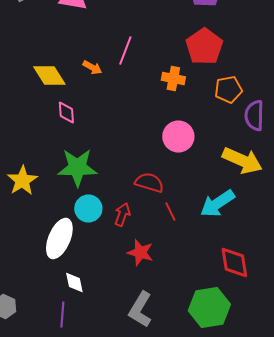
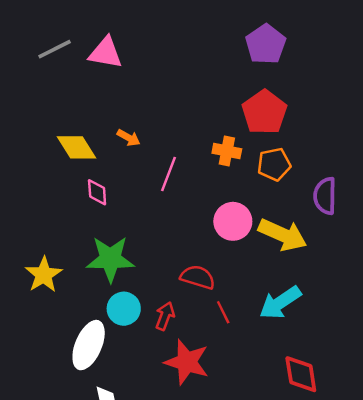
pink line: (125, 50) -> (169, 174), moved
orange pentagon: (228, 90) -> (274, 164), moved
yellow arrow: (242, 160) -> (283, 235), moved
red star: (140, 252) -> (187, 362), size x1.4

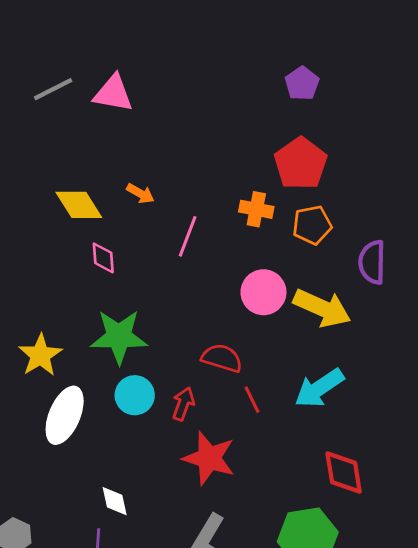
purple pentagon: (266, 44) -> (302, 83), size x0.7
white ellipse: (89, 345) -> (65, 415), moved

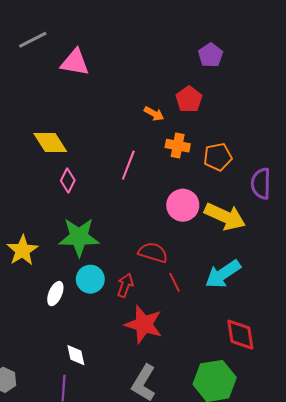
gray line: (53, 89) -> (33, 40), moved
red pentagon: (301, 163) -> (189, 99), moved, size x0.7
orange arrow: (140, 194) -> (154, 114), moved
pink diamond: (103, 258) -> (68, 180), turned 30
white ellipse: (65, 415) -> (55, 294), moved, size x0.6

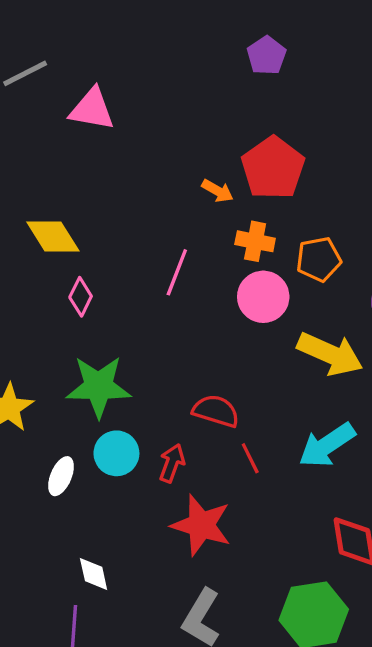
purple pentagon: (211, 55) -> (266, 55), moved
red pentagon: (189, 99) -> (273, 168), size x1.5
pink circle: (183, 205) -> (263, 297), moved

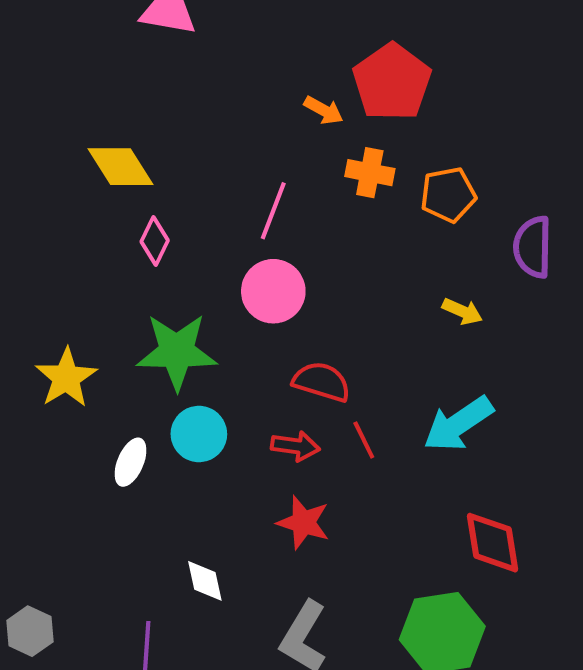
pink circle: (263, 297) -> (273, 291), moved
yellow arrow: (330, 354) -> (462, 311), size x0.5
red arrow: (172, 463) -> (295, 446), moved, turned 78
red star: (201, 525) -> (303, 522), size x0.7
white diamond: (94, 574) -> (205, 581), moved

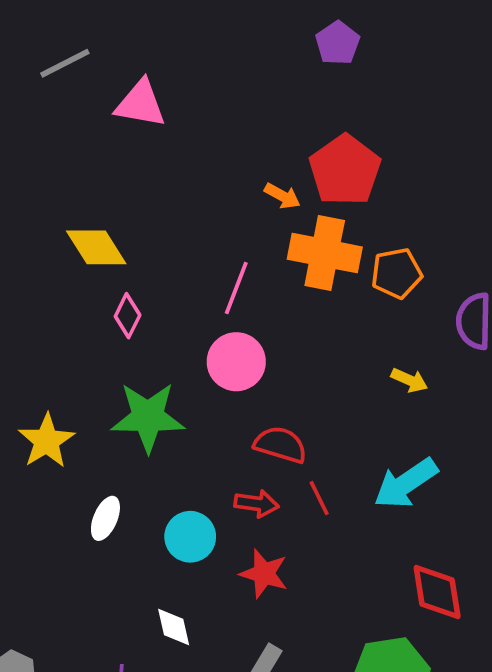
orange cross: (370, 173) -> (325, 253), size x1.6
cyan circle: (199, 434) -> (190, 537), moved

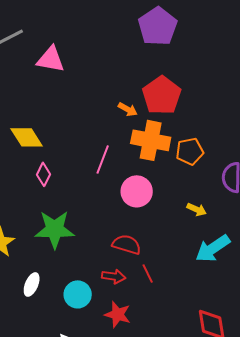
purple pentagon: (338, 43) -> (158, 26), size x1.6
pink circle: (236, 362) -> (137, 191), moved
cyan arrow: (406, 483) -> (213, 248), moved

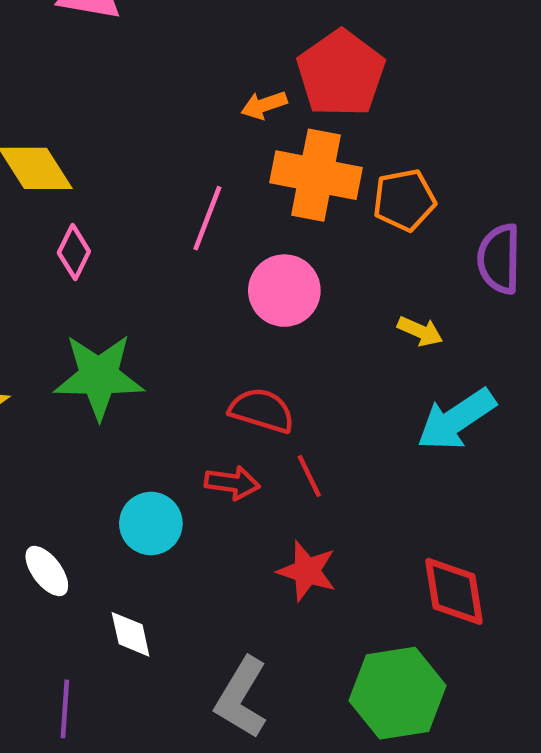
orange arrow: (128, 109) -> (264, 105), turned 132
white ellipse: (32, 284) -> (47, 571), moved, turned -60
red star: (118, 314) -> (307, 571), moved

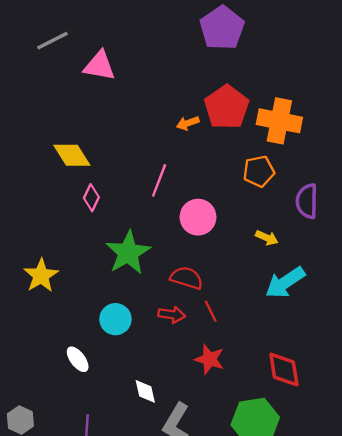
orange cross: (316, 175) -> (279, 121), moved
green star: (99, 376) -> (128, 253), moved, turned -30
cyan circle: (151, 524) -> (115, 319), moved
white diamond: (131, 634) -> (145, 391), moved

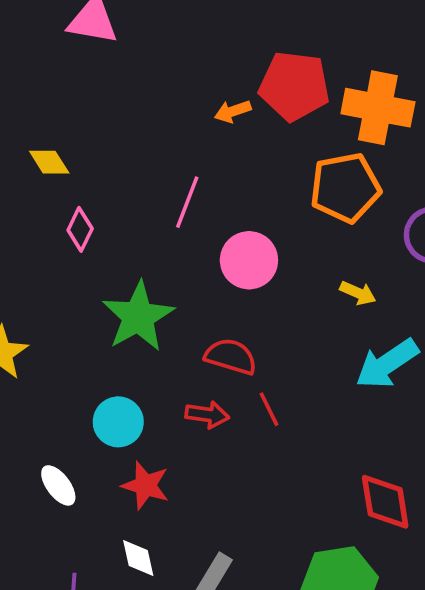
red pentagon: (227, 107) -> (294, 86), turned -30
yellow diamond: (72, 155) -> (49, 162), size x0.7
orange pentagon: (259, 171) -> (345, 188), size x1.4
red star: (209, 359) -> (145, 485), moved
white diamond: (145, 391) -> (138, 558), moved

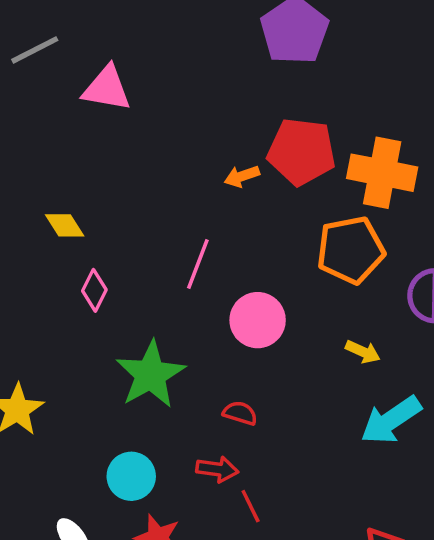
red semicircle: (231, 356) -> (240, 413), size x0.7
red line: (269, 409) -> (251, 506), moved

